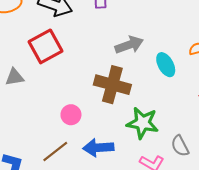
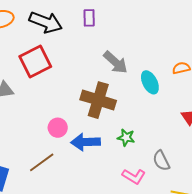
gray arrow: (129, 45) -> (115, 62), turned 60
green star: (143, 123) -> (126, 138), size x0.6
blue arrow: (98, 148) -> (86, 142), moved

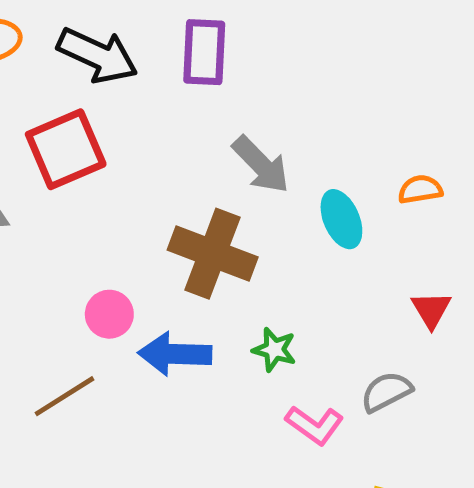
purple rectangle: (89, 18) -> (204, 52), size x1.5
gray semicircle: (161, 161) -> (386, 392), moved, turned 85
pink L-shape: (134, 176) -> (315, 425), moved

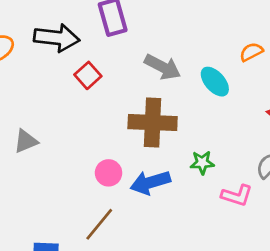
red square: (66, 149) -> (88, 75), moved, size x0.6

